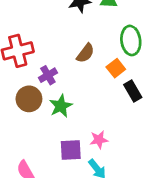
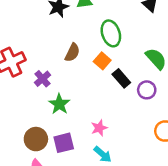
brown circle: (29, 99) -> (36, 139), moved
purple square: (71, 150) -> (64, 143), moved

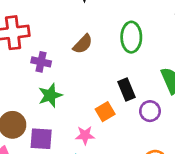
orange square: (102, 61) -> (105, 112), moved
purple cross: (43, 79) -> (41, 62), turned 35

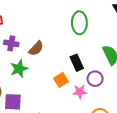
brown semicircle: (83, 44) -> (36, 48), moved
pink star: (85, 135) -> (80, 92), moved

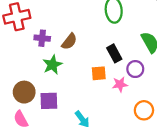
orange square: (61, 80) -> (99, 73), turned 32

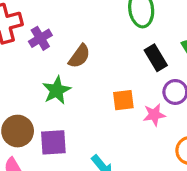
purple cross: (42, 38) -> (40, 38), moved, turned -35
black rectangle: (114, 53) -> (156, 58), moved

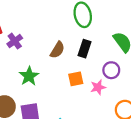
brown semicircle: (79, 56) -> (57, 50), moved
black rectangle: (156, 58) -> (85, 49), moved, turned 54

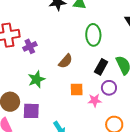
black rectangle: (85, 49) -> (101, 67), moved

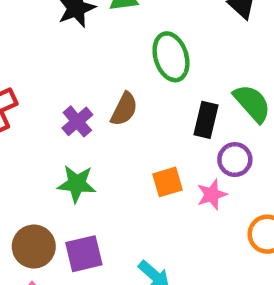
purple cross: (30, 46) -> (77, 121), moved
brown semicircle: (65, 61) -> (124, 109), moved
green star: (36, 79) -> (77, 184), turned -30

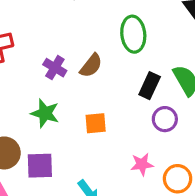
purple cross: (77, 121) -> (55, 68), turned -30
orange square: (167, 182) -> (96, 123), moved
pink star: (212, 194) -> (142, 164), moved

